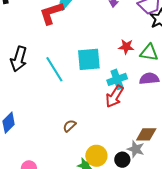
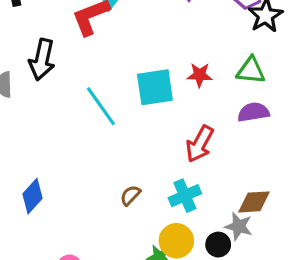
red star: (126, 47) -> (200, 75), moved
black arrow: (19, 59) -> (42, 60), moved
cyan cross: (117, 79) -> (185, 196), moved

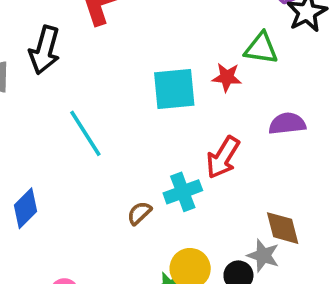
green triangle: (251, 70) -> (261, 48), moved
cyan line: (101, 106) -> (85, 133), moved
cyan cross: (185, 196) -> (183, 192), moved
brown diamond: (254, 202) -> (283, 228), turned 76

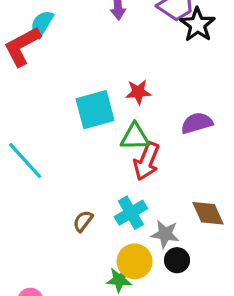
green triangle: (261, 48) -> (135, 137), moved
cyan cross: (183, 192) -> (131, 213), moved
gray star: (263, 256) -> (165, 234), moved

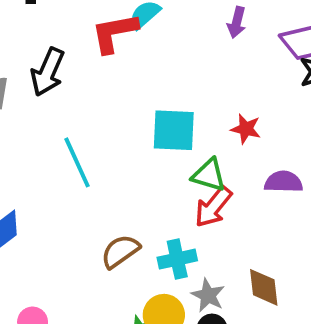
red star: (138, 92) -> (246, 129), moved
brown semicircle: (83, 221) -> (120, 251), size x1.5

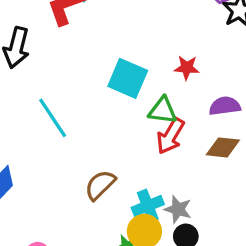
cyan square: (174, 130) -> (128, 78), turned 30
cyan cross: (177, 259) -> (148, 206), moved
brown diamond: (264, 287) -> (223, 147), moved, turned -68

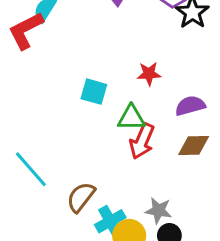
cyan square: (128, 78) -> (94, 92), size x0.7
cyan line: (53, 118) -> (31, 169), moved
cyan cross: (148, 206) -> (110, 221), moved

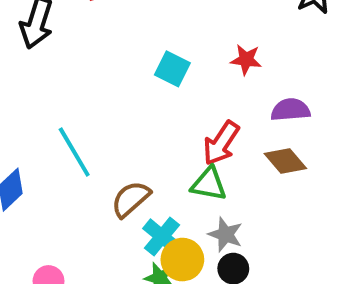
green triangle: (131, 118) -> (209, 184), moved
brown diamond: (194, 146) -> (285, 161), turned 40
cyan cross: (110, 221) -> (162, 237), turned -32

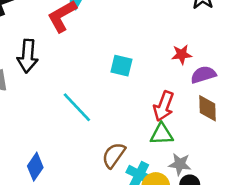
red star: (246, 60) -> (182, 54), moved
cyan line: (74, 152) -> (77, 107), moved
brown diamond: (285, 161) -> (207, 108), turned 52

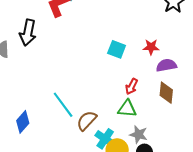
cyan square: (121, 66) -> (117, 49), moved
red arrow: (164, 106) -> (132, 87), size x0.7
cyan line: (77, 107) -> (63, 105), moved

